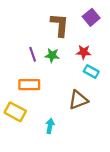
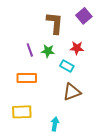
cyan rectangle: (91, 72) -> (67, 66), moved
yellow rectangle: (15, 112) -> (22, 112), moved, turned -30
cyan arrow: (50, 126) -> (55, 124), moved

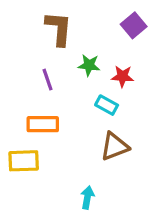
brown L-shape: (55, 23) -> (59, 29), moved
green star: (48, 51) -> (89, 65), moved
yellow rectangle: (22, 112) -> (24, 161), moved

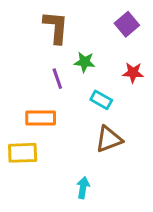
red star: (122, 76) -> (133, 73), moved
purple line: (48, 80) -> (57, 79), moved

